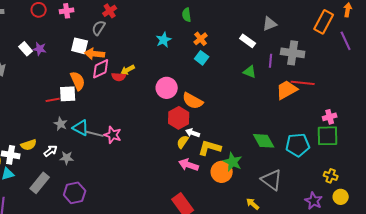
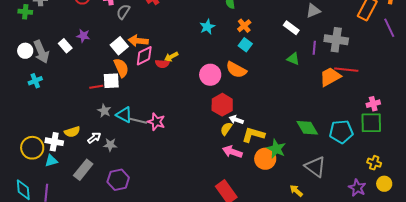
gray semicircle: (99, 28) -> (123, 12), moved
white square: (80, 46) -> (119, 46), moved, turned 36
white rectangle: (26, 49) -> (65, 46), moved
orange semicircle: (193, 101) -> (236, 70), moved

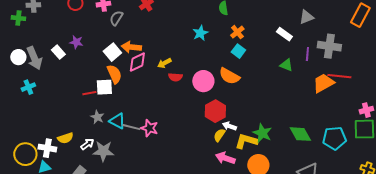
red semicircle: (162, 64) -> (175, 77), moved
gray star: (110, 145) -> (103, 151), size x1.5
green star: (276, 149) -> (262, 133), moved

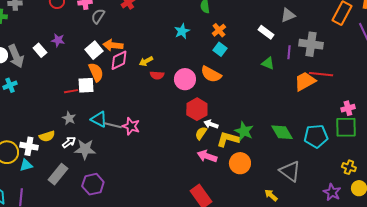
gray star: (97, 117) -> (69, 118), moved

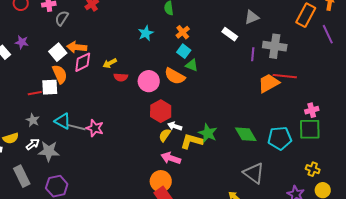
green triangle: (268, 63) -> (192, 65), moved
orange circle: (240, 163) -> (161, 181), moved
gray rectangle: (58, 174) -> (22, 176), turned -65

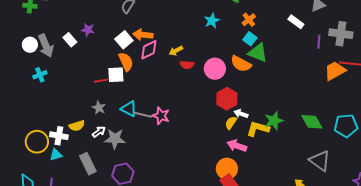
green triangle: (192, 65) -> (258, 53), size x1.5
green star: (208, 133) -> (274, 121), turned 30

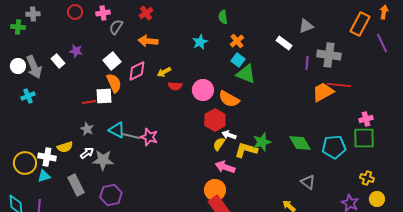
orange arrow: (143, 35) -> (148, 41), moved
orange semicircle: (241, 64) -> (229, 99), moved
gray triangle: (320, 161) -> (308, 182), size x0.7

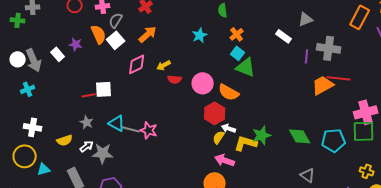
orange arrow: (148, 41) -> (148, 34), turned 132
white square: (112, 61) -> (116, 40), moved
orange semicircle: (114, 83) -> (99, 34), moved
pink cross: (366, 119) -> (366, 112), size x1.6
white cross: (47, 157) -> (33, 127), moved

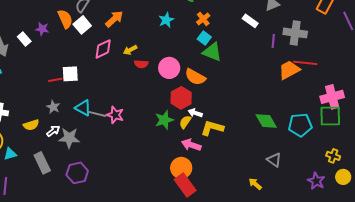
green star: (262, 135) -> (164, 120), moved

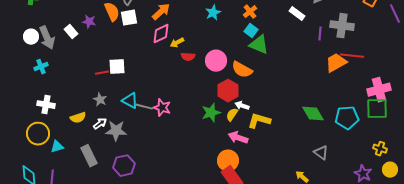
white square: (82, 25) -> (129, 18), turned 30
pink diamond: (103, 49) -> (161, 34), moved

